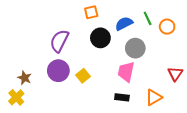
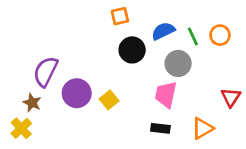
green line: (148, 18) -> (193, 36), moved
purple semicircle: (59, 41) -> (46, 72), moved

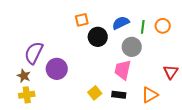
orange square: (120, 16) -> (82, 20), moved
green line: (193, 36) -> (143, 27), turned 32
yellow square: (109, 100) -> (95, 93), moved
yellow cross: (21, 128) -> (27, 95), moved, turned 35

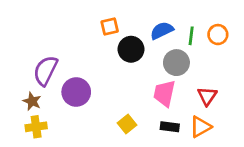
red triangle: (171, 72) -> (207, 96), moved
black rectangle: (119, 95) -> (170, 127), moved

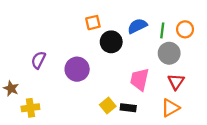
gray circle: (176, 63) -> (169, 53), moved
purple semicircle: (45, 71) -> (38, 60), size x0.7
purple circle: (76, 92) -> (77, 69), moved
brown star: (32, 101) -> (11, 88), moved
black rectangle: (170, 127) -> (128, 108), moved

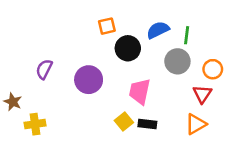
orange circle: (185, 29) -> (213, 69), moved
gray circle: (169, 53) -> (177, 61), moved
pink trapezoid: (140, 79) -> (140, 91), moved

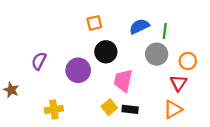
black circle: (128, 48) -> (106, 52), moved
yellow cross: (35, 124) -> (54, 109), moved

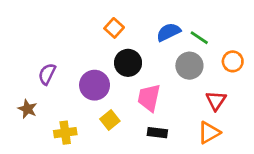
orange square: (94, 23) -> (114, 28), turned -35
green line: (165, 31) -> (199, 38), turned -63
orange circle: (188, 61) -> (233, 61), moved
brown star: (11, 90) -> (28, 109), moved
yellow square: (109, 107) -> (110, 120), moved

